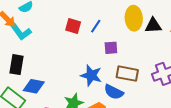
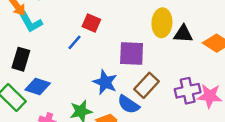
blue line: (96, 26) -> (75, 42), moved
purple square: (111, 48) -> (132, 53), size x1.6
brown rectangle: (127, 74) -> (147, 85), turned -65

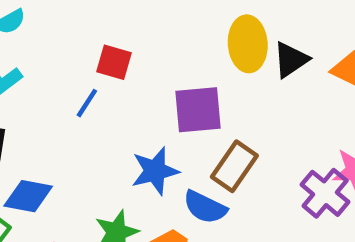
black triangle: (183, 34) -> (291, 60), turned -30
blue star: (105, 82) -> (155, 171), turned -30
purple cross: (188, 91) -> (325, 193), moved, turned -30

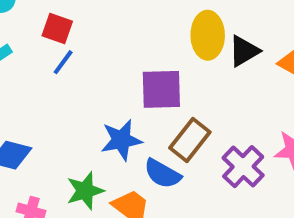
red square: (114, 62) -> (57, 29), moved
blue line: (87, 103) -> (63, 62), moved
purple cross: (325, 193) -> (243, 167), moved

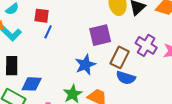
purple cross: (243, 167) -> (146, 45), moved
blue semicircle: (162, 174) -> (126, 78), moved

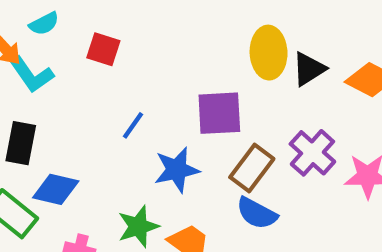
blue line: (48, 32) -> (133, 125), moved

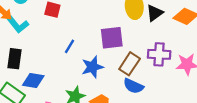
purple cross: (312, 153) -> (159, 54), turned -35

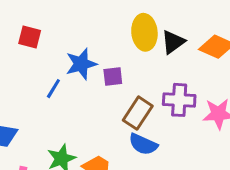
purple square: (112, 38) -> (113, 76), size x0.6
blue star: (92, 67) -> (81, 64), moved

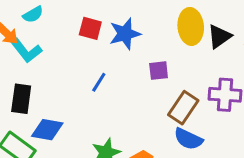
red square: (30, 37) -> (90, 28), moved
blue star: (81, 64) -> (125, 34), moved

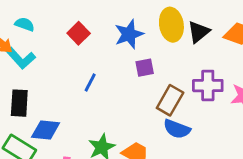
cyan semicircle: (33, 15) -> (25, 24), turned -126
red square: (90, 28) -> (79, 33), turned 35
blue star: (125, 34) -> (129, 34), moved

